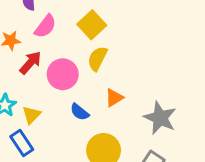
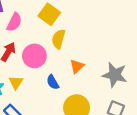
blue semicircle: (80, 112) -> (53, 82), turned 32
yellow triangle: (31, 115) -> (16, 82), moved

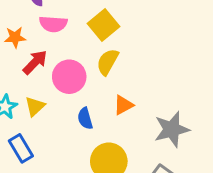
pink semicircle: (14, 22) -> (53, 24), turned 54
gray star: (115, 75) -> (172, 129), turned 30

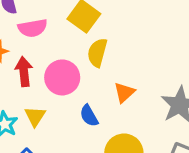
red arrow: (35, 62) -> (24, 72), turned -36

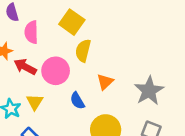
pink semicircle: (33, 28) -> (31, 32), turned 100
red arrow: (24, 72) -> (25, 67), turned -55

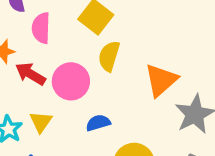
orange triangle: (105, 82) -> (161, 80), moved, size x1.5
blue semicircle: (77, 101) -> (98, 123), turned 102

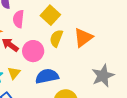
orange triangle: (161, 80) -> (83, 38), moved
blue semicircle: (98, 123) -> (47, 76), size x1.6

